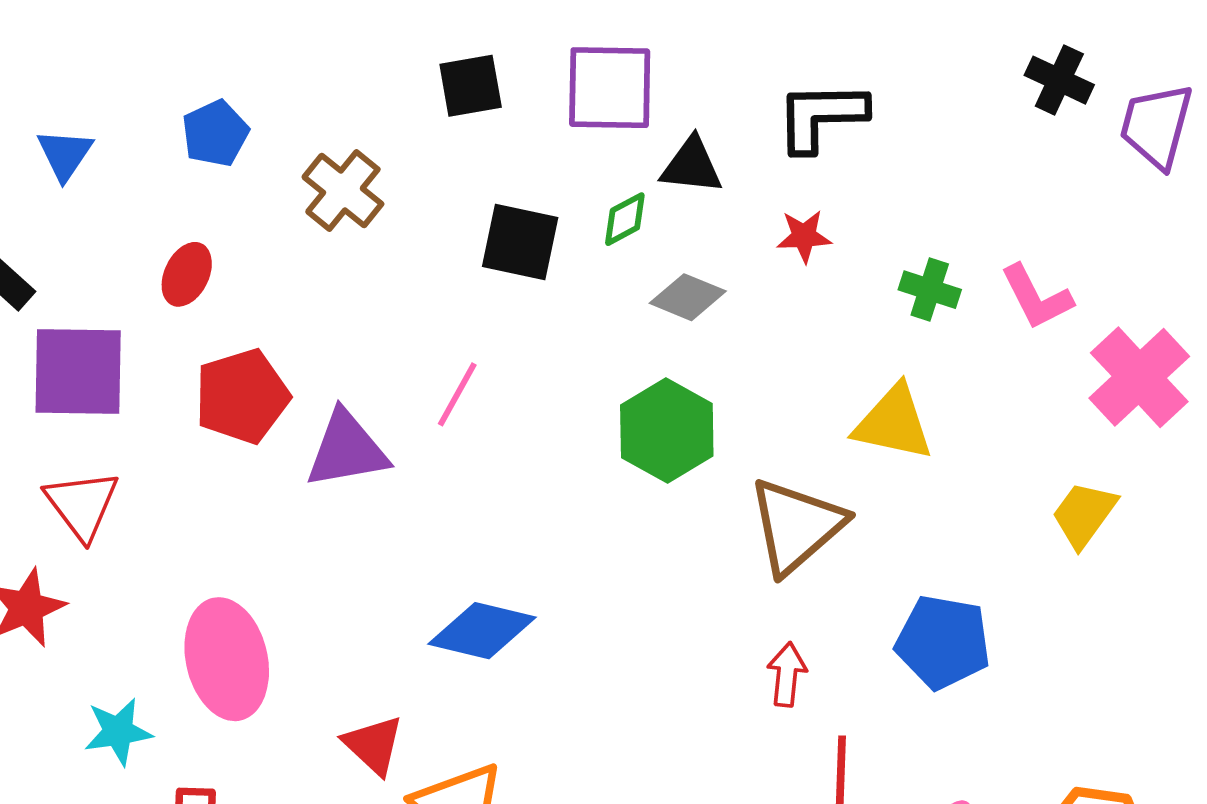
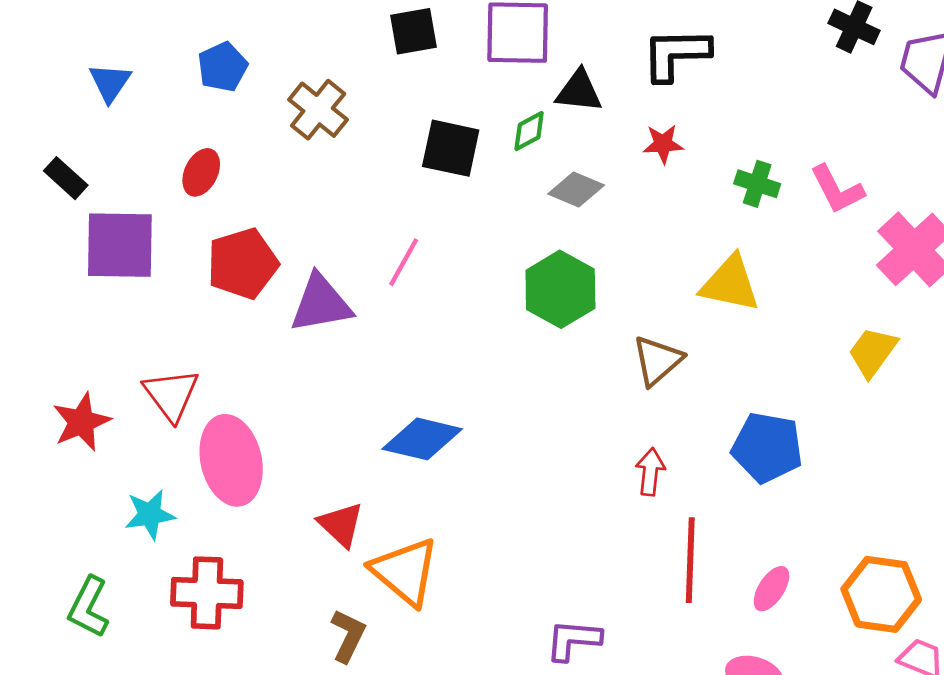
red triangle: (82, 505) -> (171, 395), moved
brown triangle: (796, 526) -> (657, 361), size x0.7

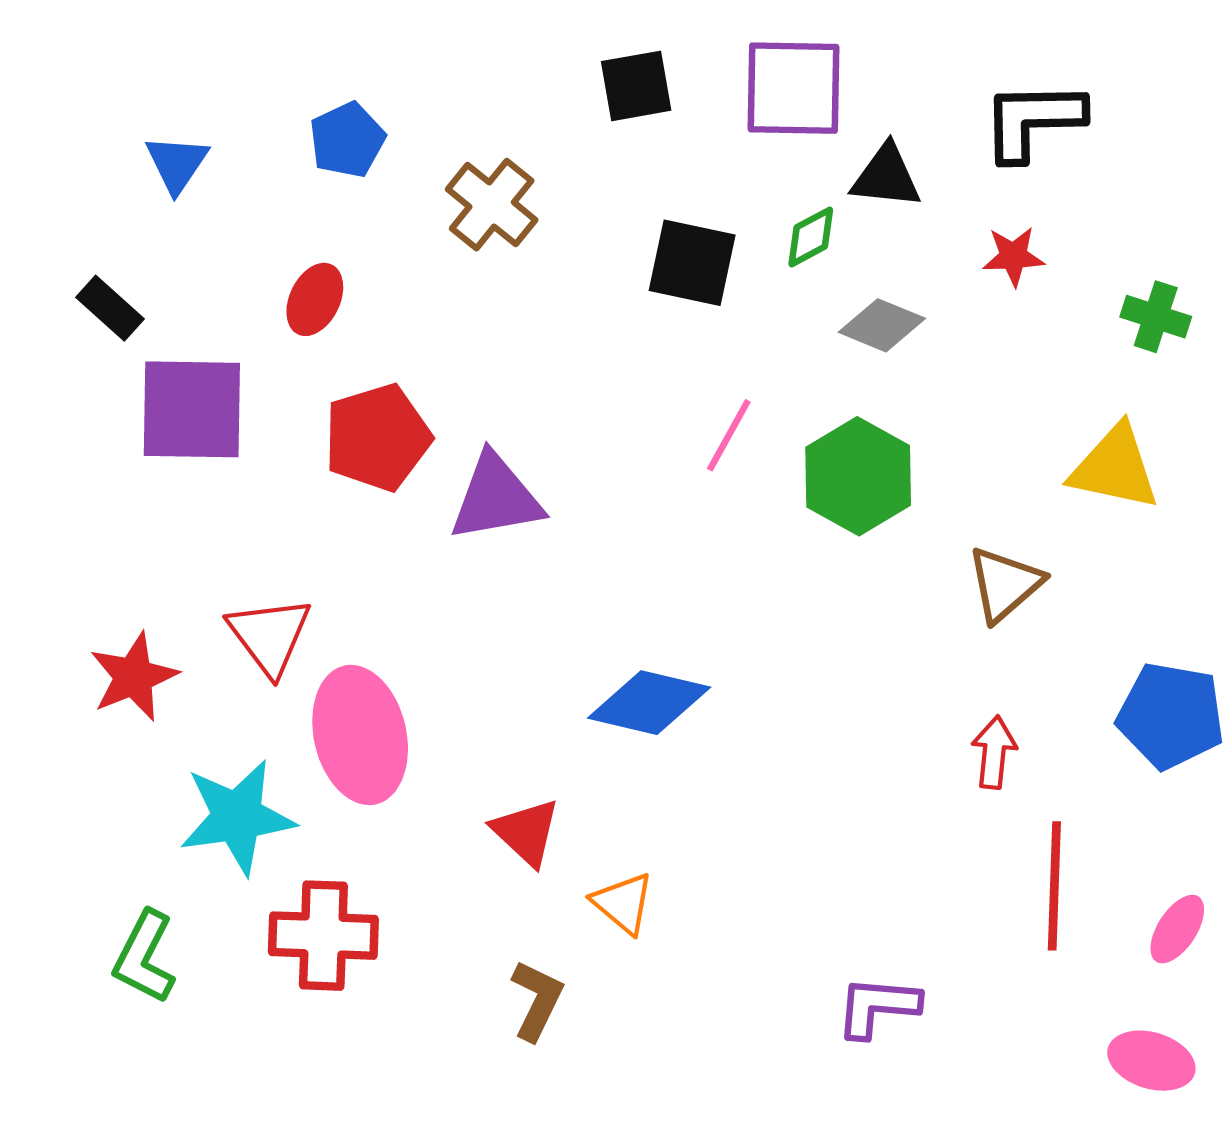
pink line: (404, 262) -> (729, 435), moved
cyan star: (150, 515) -> (237, 817), size x1.5
orange triangle: (405, 572) -> (623, 903), size x0.6

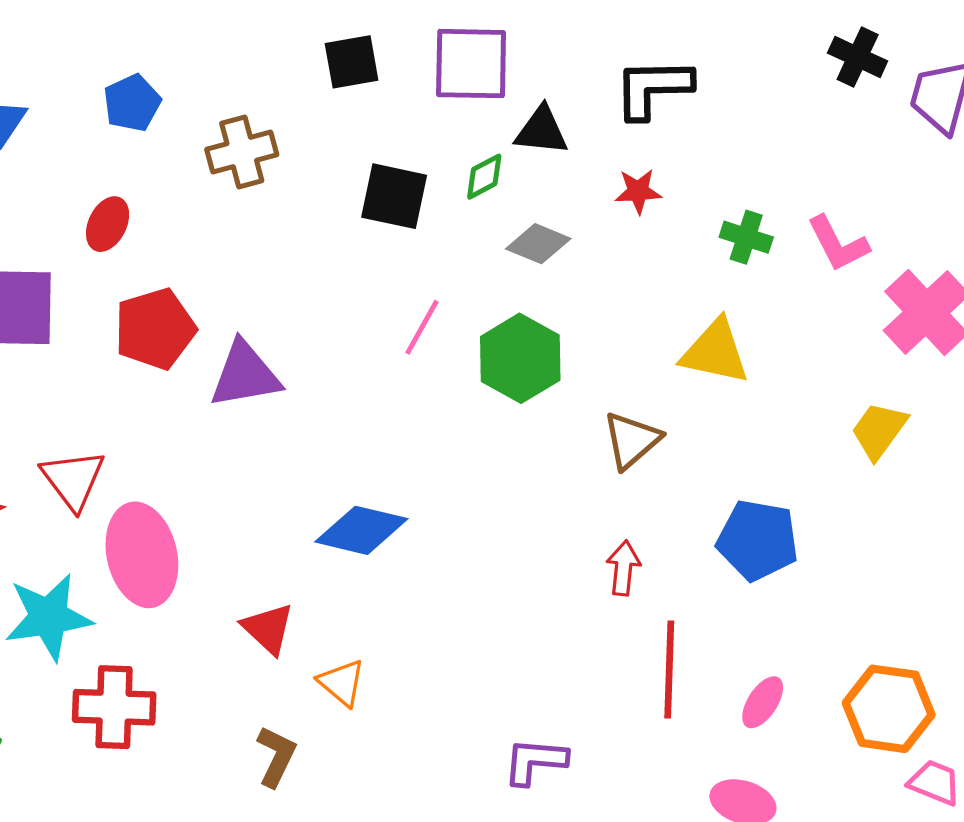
brown cross: (492, 205) -> (242, 152), turned 36

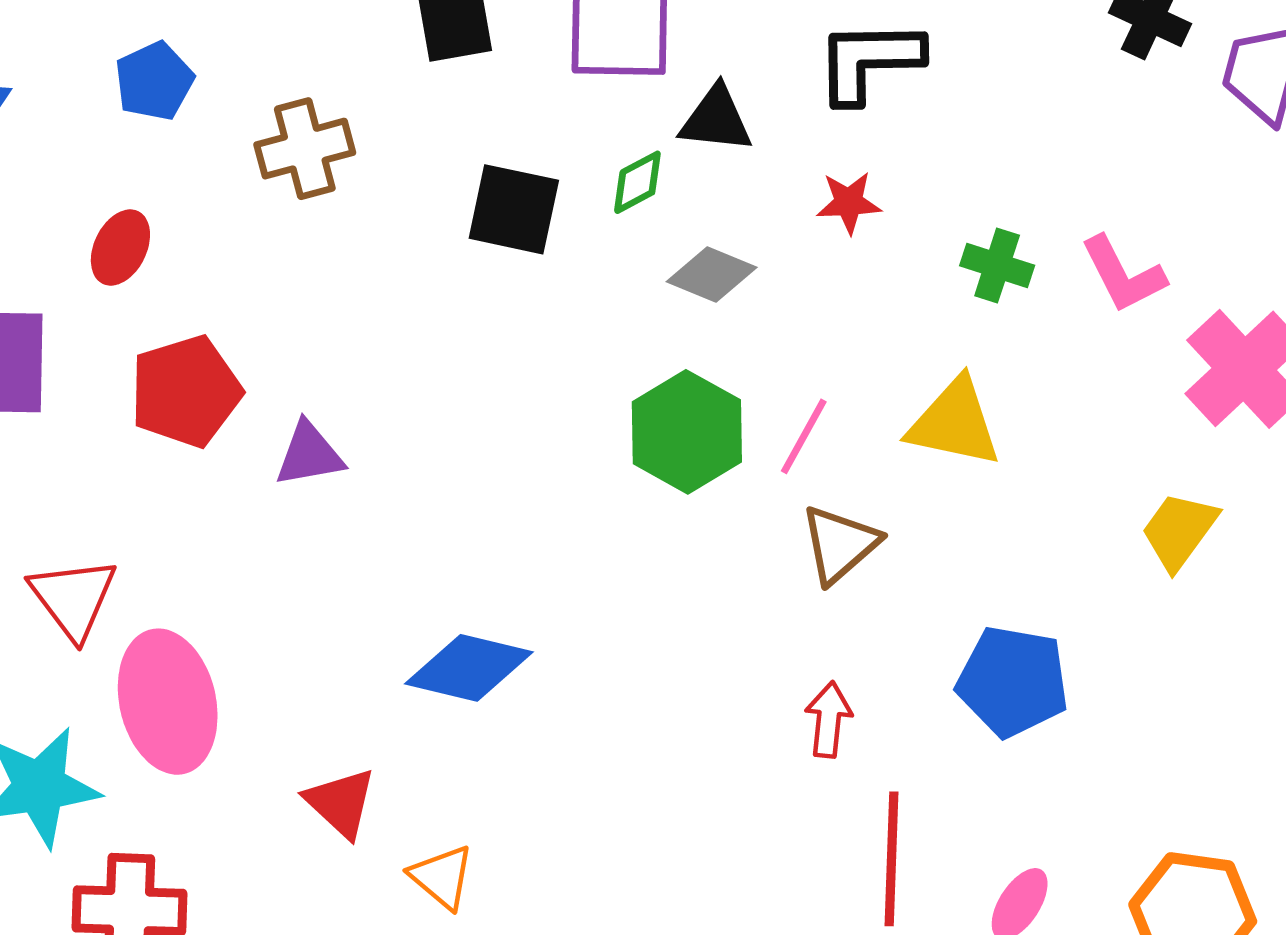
pink line: (422, 327) -> (804, 436), moved
purple triangle: (245, 375) -> (309, 454), size x0.7

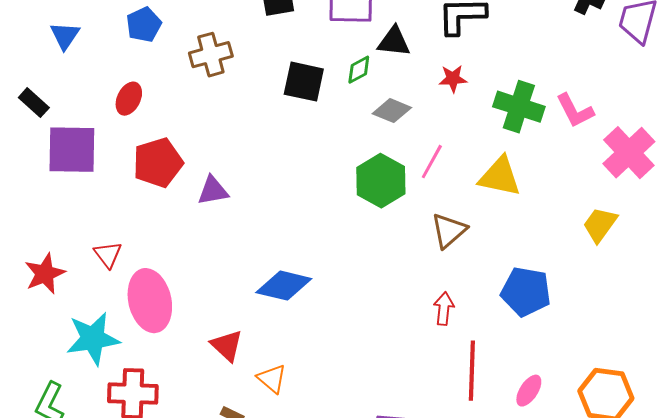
green cross: (997, 265) -> (519, 107), size x1.6
pink line: (804, 436) -> (432, 162), moved
red triangle: (73, 598) -> (108, 255), size x0.7

